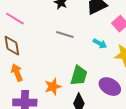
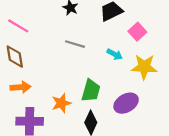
orange arrow: (17, 73) -> (20, 87), turned 108
purple ellipse: (110, 87) -> (126, 103), turned -60

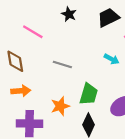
pink line: (18, 26) -> (33, 32), moved
gray line: (75, 44) -> (62, 65), moved

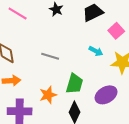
pink line: (33, 32) -> (18, 13), moved

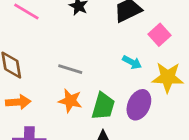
orange star: (48, 95) -> (70, 101), moved, turned 30
purple ellipse: (106, 95) -> (139, 105), moved, turned -35

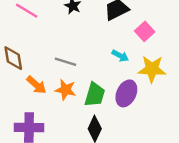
orange arrow: (18, 102) -> (36, 85), moved, turned 45

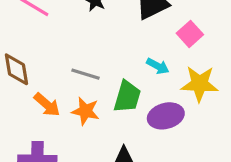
purple ellipse: (126, 93) -> (166, 116), turned 50
green trapezoid: (95, 95) -> (127, 97), moved

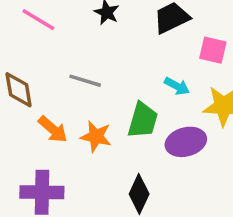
pink square: (190, 34) -> (213, 50), turned -35
gray line: (85, 74) -> (85, 81), moved

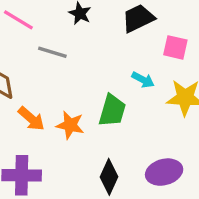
gray line: (85, 81) -> (52, 52), moved
purple ellipse: (186, 142) -> (164, 172), moved

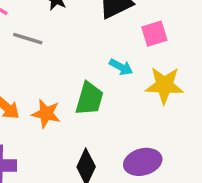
pink square: (175, 47) -> (154, 34), turned -30

